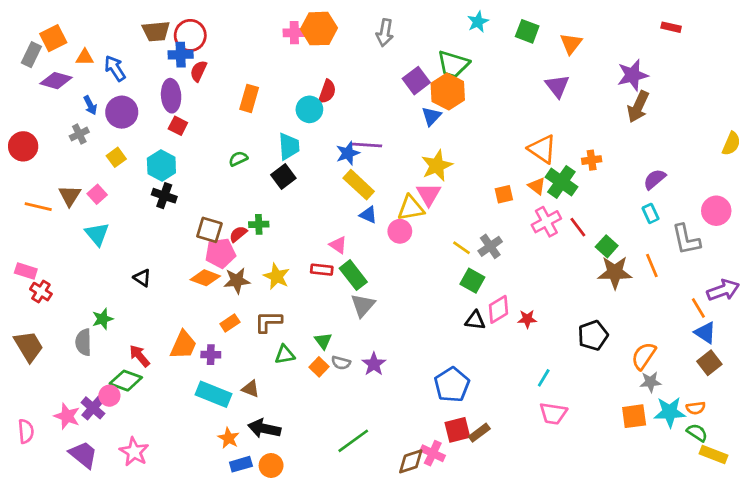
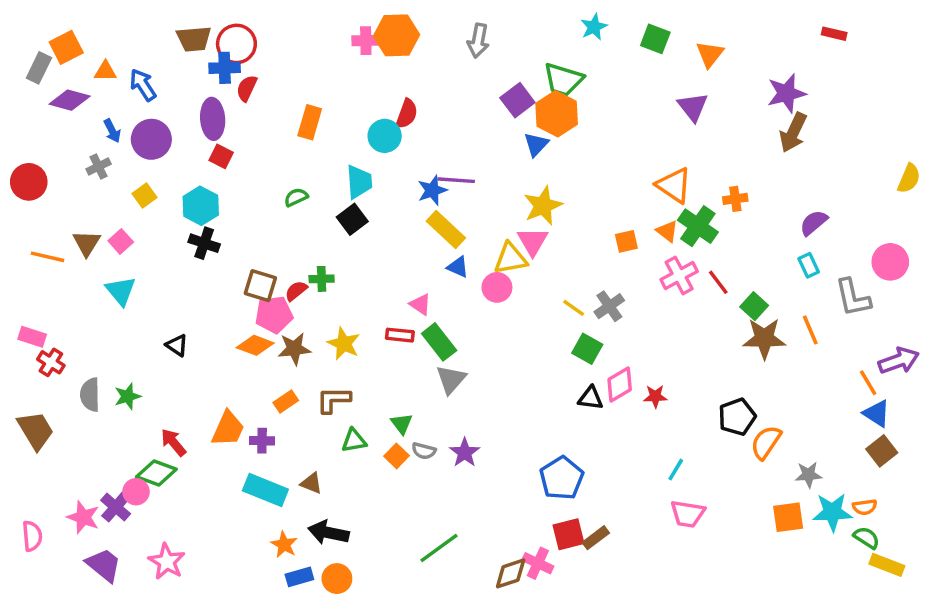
gray semicircle: (83, 342) -> (90, 395), moved
orange semicircle: (644, 356) -> (766, 442), moved

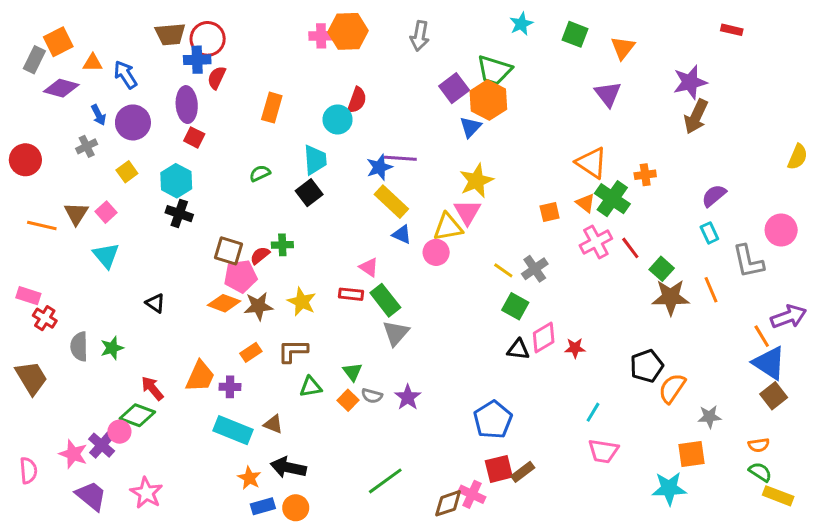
blue triangle: (877, 413) -> (769, 363), size x1.4
cyan star: (832, 512) -> (669, 488), moved

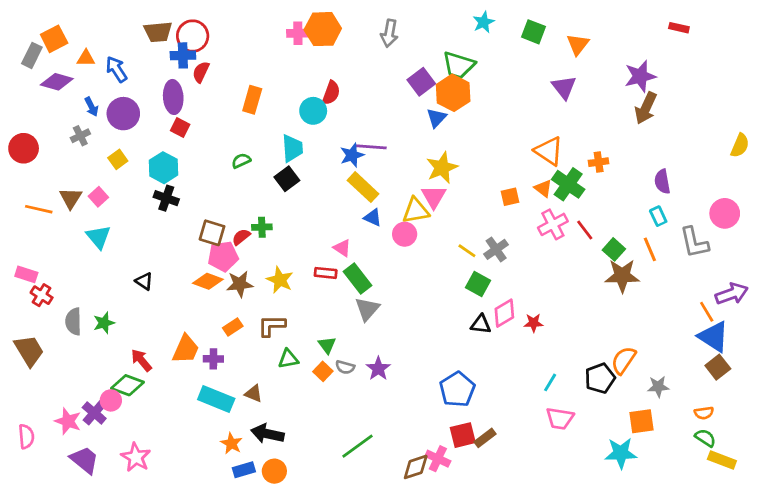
purple semicircle: (714, 196) -> (662, 182), turned -60
orange line: (711, 290) -> (650, 249), moved
black pentagon: (647, 366) -> (600, 378), moved

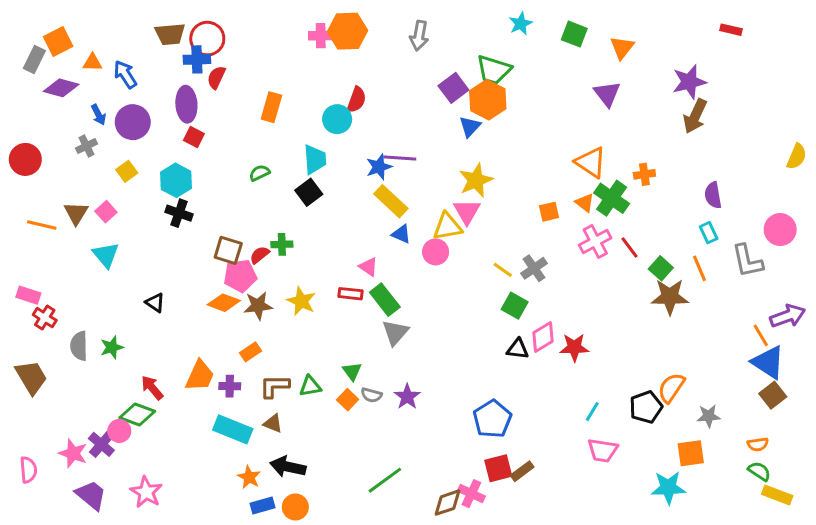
red star: (533, 323) -> (574, 347), size x1.4
brown L-shape: (272, 326) -> (274, 386), moved

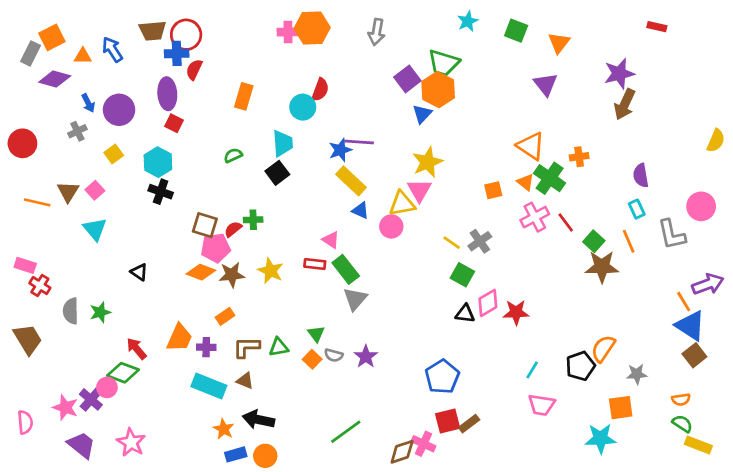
blue arrow: (125, 74) -> (112, 49), moved

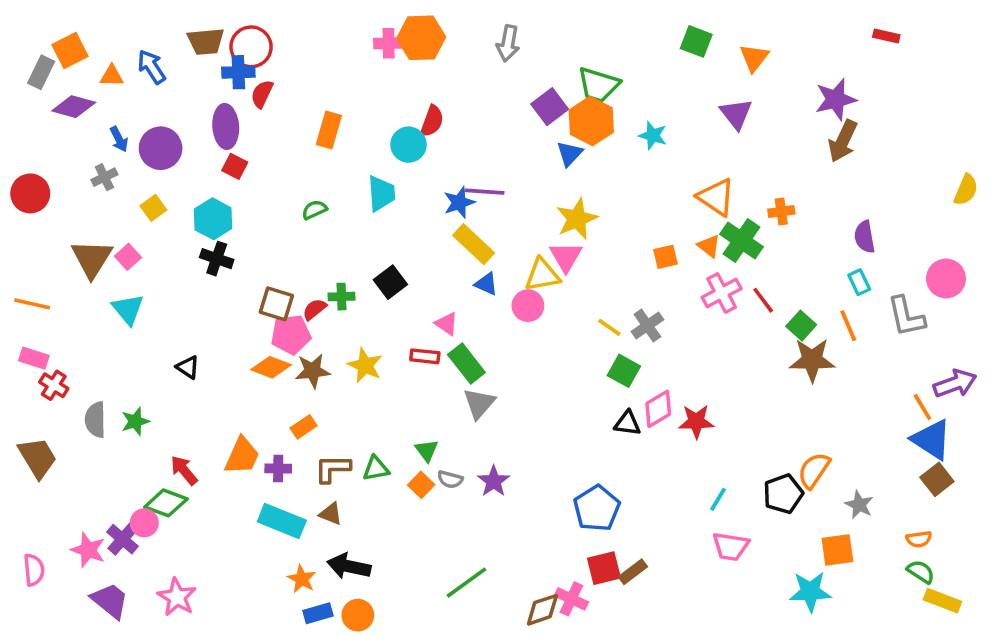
cyan star: (468, 21) -> (653, 136), moved, turned -30
black square: (277, 173) -> (390, 282), moved
brown triangle: (68, 192) -> (92, 259), size x1.4
orange line: (37, 202) -> (32, 304), moved
gray star: (637, 374) -> (859, 505), turned 30

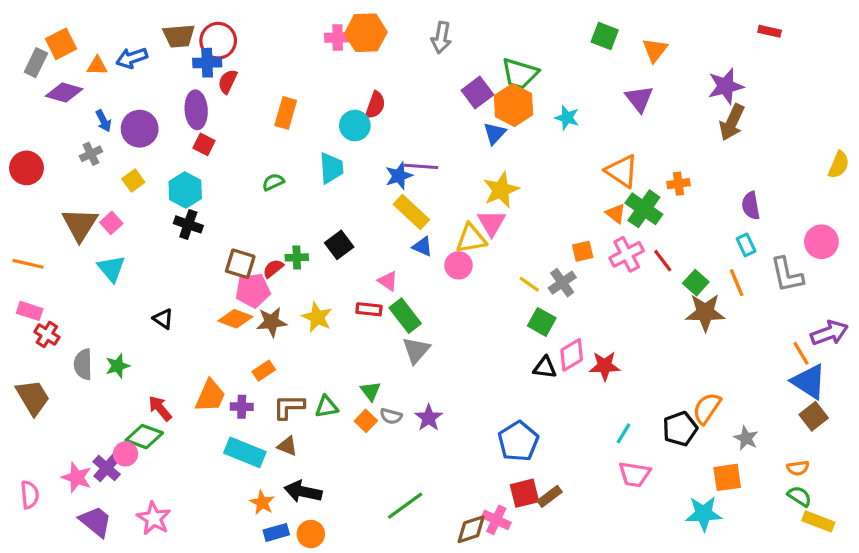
blue arrow: (152, 67) -> (132, 58), turned -76
orange square: (665, 257) -> (583, 251), moved

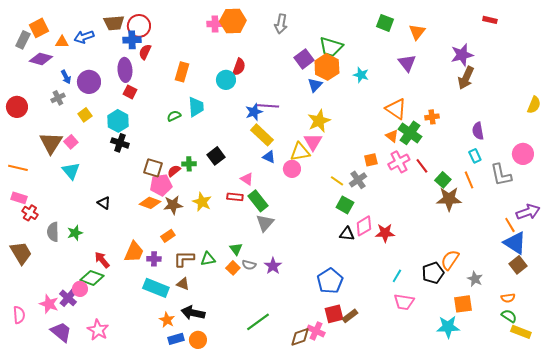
cyan trapezoid: (331, 168) -> (196, 107), moved

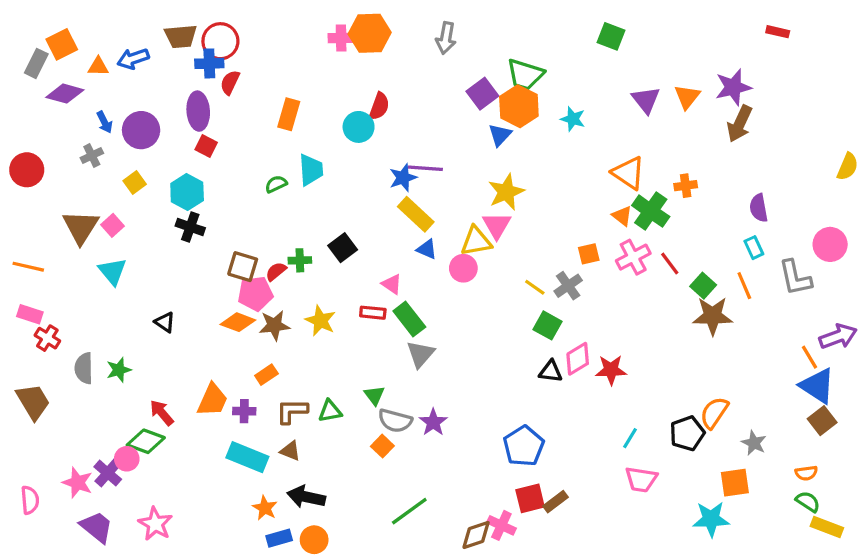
orange triangle: (417, 32) -> (687, 97), moved
gray semicircle: (249, 265) -> (395, 421), size x1.5
orange square: (233, 268) -> (382, 446), moved

